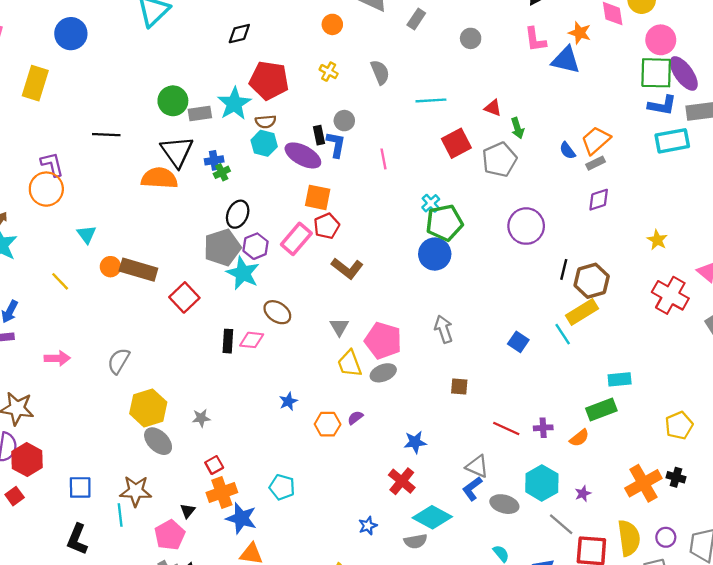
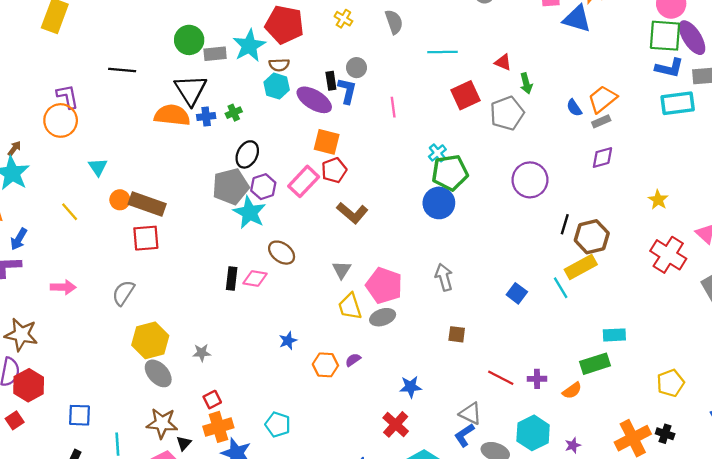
blue cross: (214, 160) -> (206, 116), moved
red square: (184, 297) -> (146, 238), moved, turned 36
brown star: (136, 491) -> (162, 423), moved

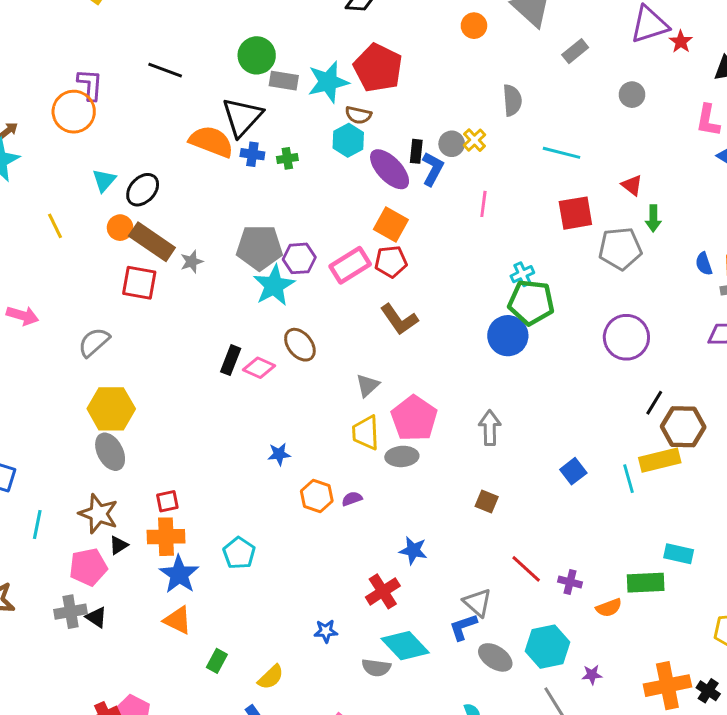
yellow cross: (343, 19) -> (475, 140), moved
black ellipse: (247, 154) -> (143, 190), moved
gray star: (202, 353) -> (192, 262), moved, turned -30

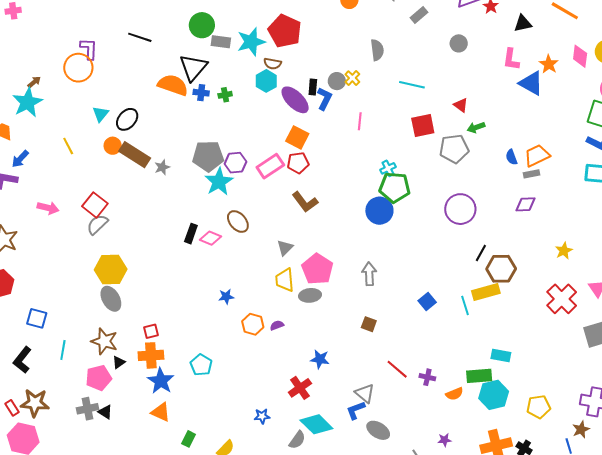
green arrow: (653, 218) -> (476, 127), turned 72
red square: (139, 283) -> (95, 205), moved, turned 30
cyan hexagon: (548, 647) -> (494, 395), moved
gray semicircle: (376, 668) -> (297, 440), turned -60

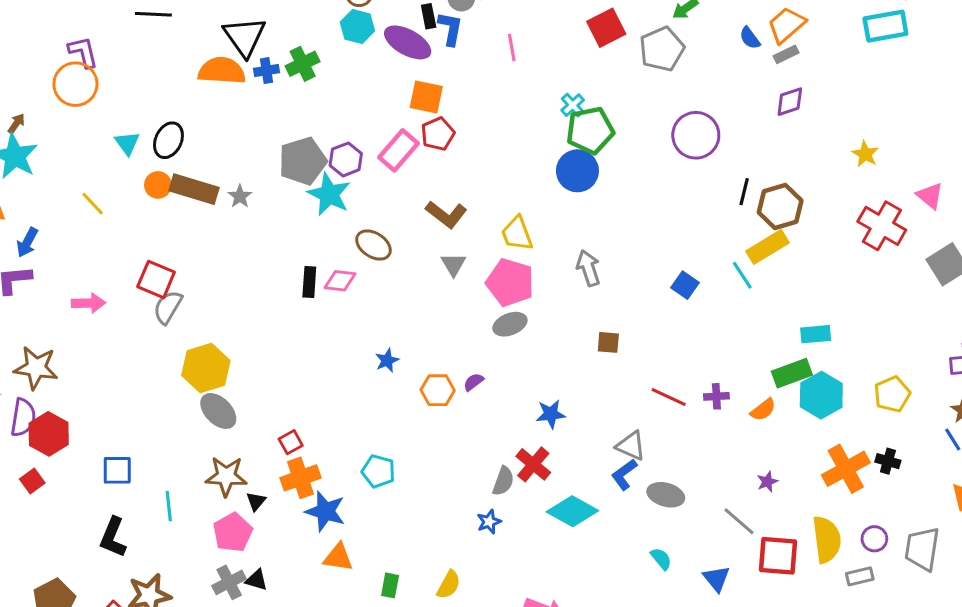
green cross: (225, 95) -> (303, 64), size x1.5
brown L-shape: (305, 202) -> (446, 214), moved
yellow trapezoid: (285, 280) -> (517, 234), moved
gray semicircle: (297, 440) -> (503, 481), moved

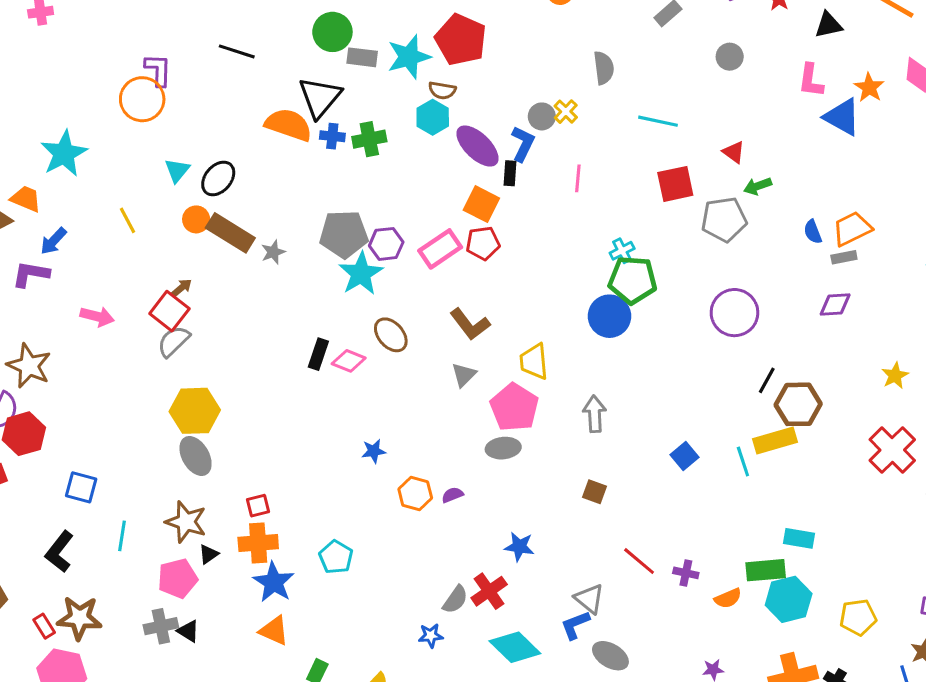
black rectangle: (429, 16) -> (510, 173), moved
brown arrow: (16, 124) -> (182, 288), moved

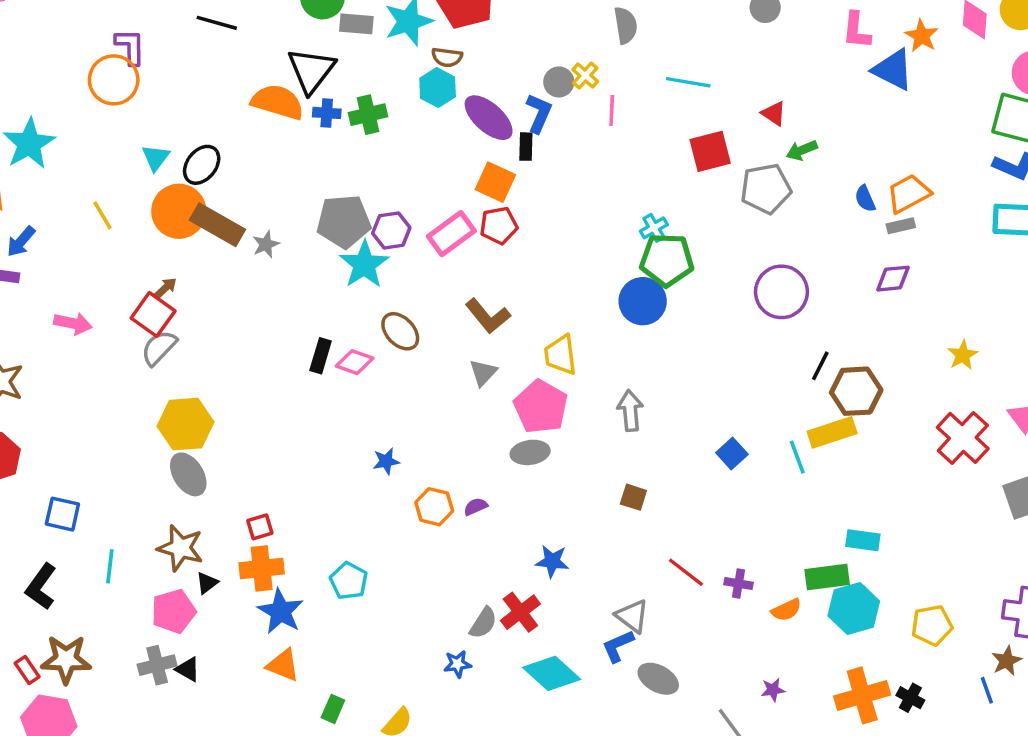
pink line: (578, 178) -> (612, 110), moved
orange circle: (196, 219) -> (179, 211), size x1.8

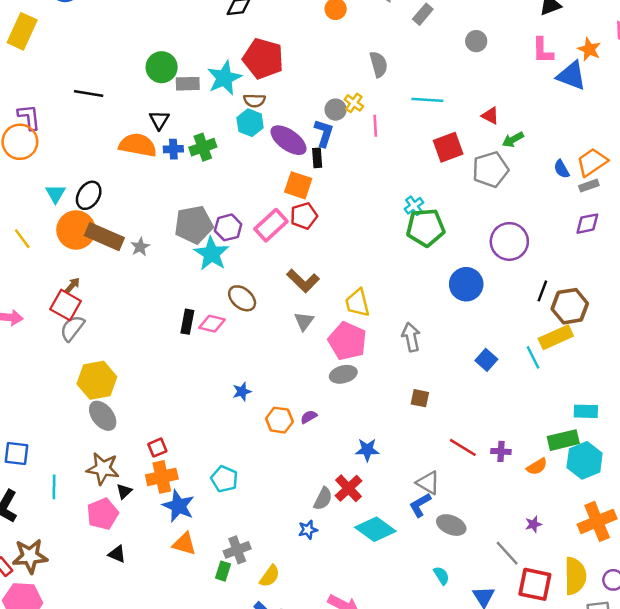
black triangle: (311, 70) -> (159, 120), size x0.6
blue circle: (643, 301) -> (466, 284), moved
gray cross: (157, 665) -> (237, 550), moved

